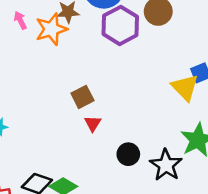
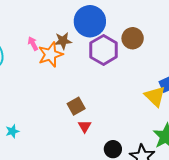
pink arrow: (20, 20) -> (33, 44), moved

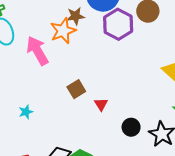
pink arrow: (33, 44) -> (37, 51), moved, size x2.0
brown square: (76, 106) -> (76, 89), moved

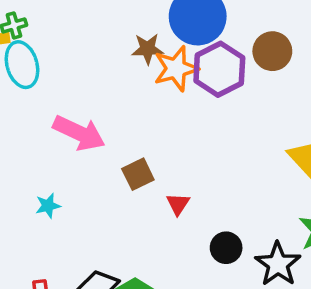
orange star: (63, 31) -> (176, 69), moved
pink arrow: (37, 51) -> (79, 133), moved, turned 140

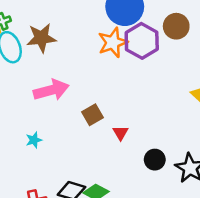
brown star: (147, 49) -> (41, 38), moved, size x1.4
pink arrow: (79, 133) -> (51, 90), turned -36

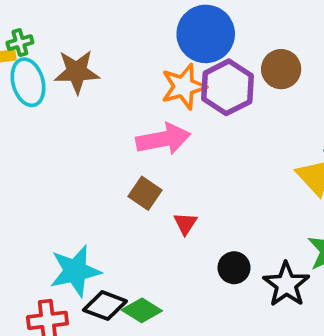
pink arrow: (51, 90) -> (163, 139), moved
brown square: (92, 115) -> (145, 193), turned -30
cyan star: (34, 140) -> (75, 271), moved, size x2.0

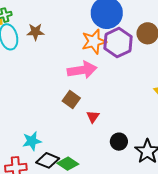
brown star: (77, 72) -> (35, 32), size x0.7
cyan star: (75, 271) -> (32, 141), size x0.7

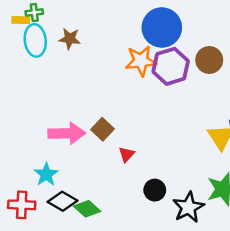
pink arrow: (82, 70) -> (67, 133), moved
cyan star: (32, 141) -> (46, 174), turned -30

